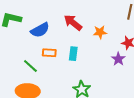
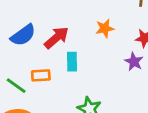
red arrow: (73, 23) -> (56, 38), moved, turned 108
orange rectangle: (49, 53) -> (41, 75), moved

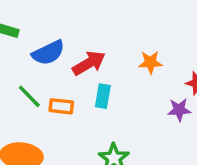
purple star: (134, 62) -> (179, 110), turned 30
green line: (16, 86) -> (29, 96), moved

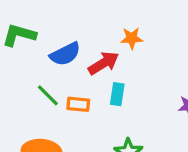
orange star: (150, 62) -> (132, 38), moved

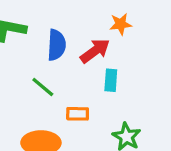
blue semicircle: (65, 54) -> (56, 45), turned -56
orange rectangle: (78, 104) -> (78, 114), moved

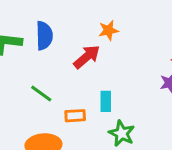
blue semicircle: (56, 45) -> (44, 36), moved
cyan rectangle: (111, 80) -> (106, 101), moved

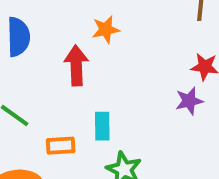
red arrow: (87, 57) -> (76, 65), turned -52

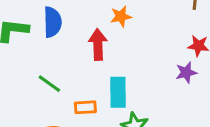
cyan rectangle: (102, 126) -> (118, 92), size x1.4

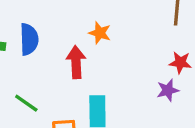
orange star: (121, 16) -> (100, 33), turned 30

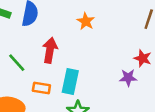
red arrow: (76, 62) -> (50, 50), moved

